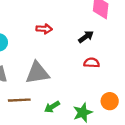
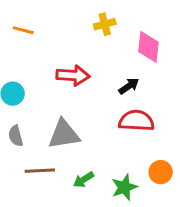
red arrow: (44, 29) -> (73, 75), size x1.5
red semicircle: (92, 63) -> (136, 121), size x1.6

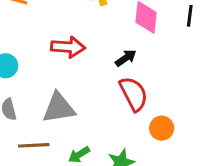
red semicircle: (136, 121) -> (134, 94), turned 60
orange circle: (161, 172) -> (162, 128), moved

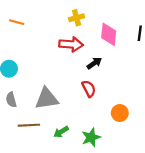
red arrow: (68, 47) -> (71, 44), moved
red semicircle: (134, 94) -> (89, 89), moved, size x0.7

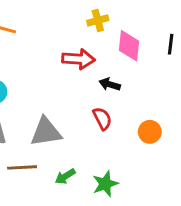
yellow cross: (77, 18) -> (98, 20), moved
black arrow: (94, 63) -> (110, 84), turned -128
orange circle: (120, 113) -> (150, 132), moved

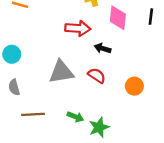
red semicircle: (102, 118) -> (97, 75), turned -30
gray triangle: (46, 132) -> (61, 72), moved
green arrow: (65, 176) -> (75, 117), moved, turned -126

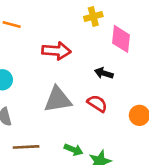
red arrow: (78, 28) -> (56, 51), moved

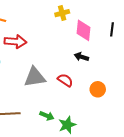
red arrow: (56, 51) -> (15, 42), moved
black arrow: (104, 73) -> (81, 57), moved

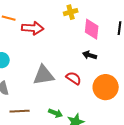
red arrow: (15, 42) -> (33, 28), moved
orange circle: (98, 89) -> (106, 87), size x1.6

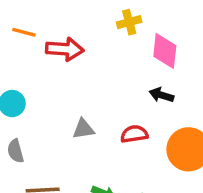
gray triangle: (44, 75) -> (83, 129), size x0.6
red semicircle: (74, 78) -> (134, 134), turned -42

